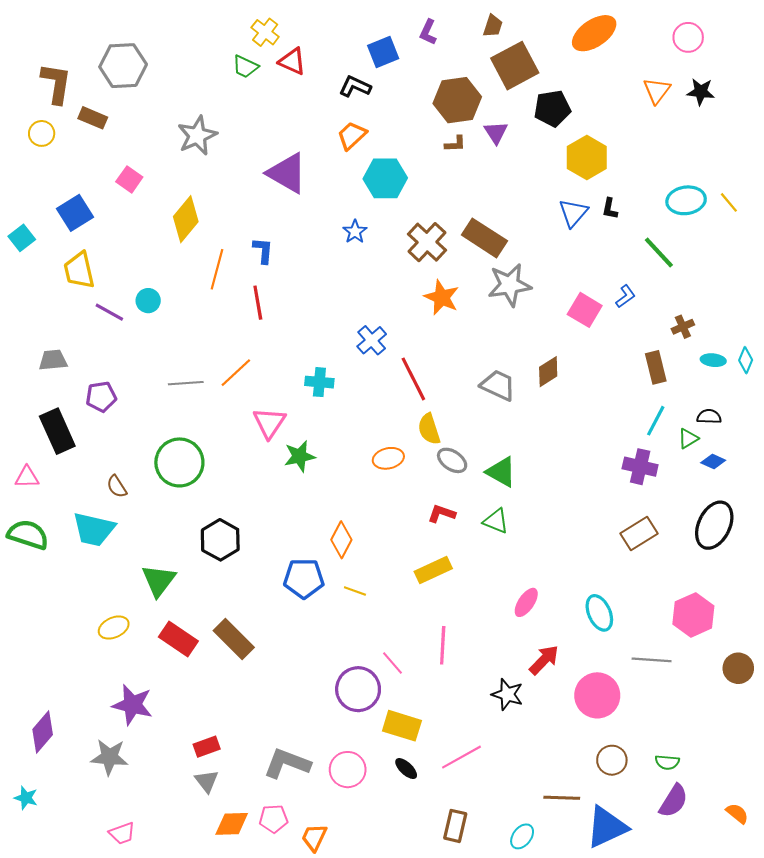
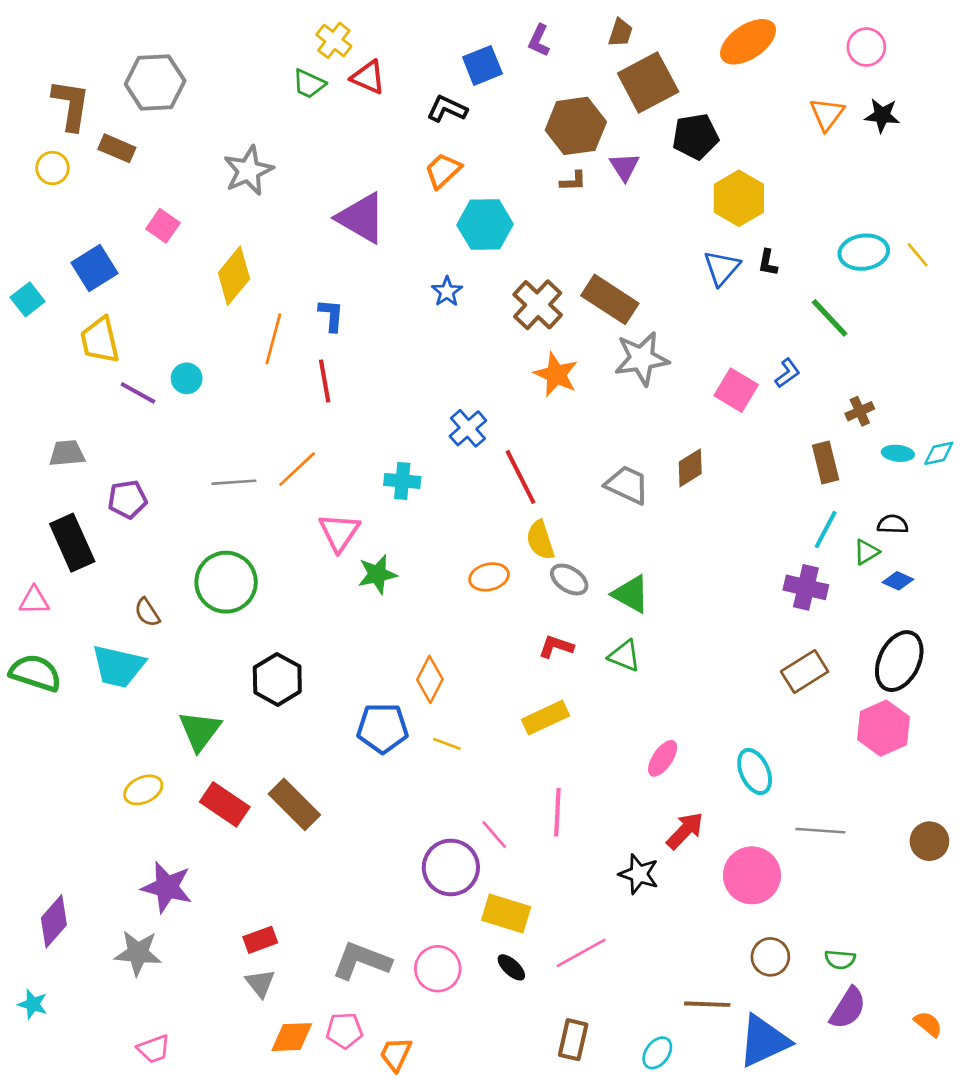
cyan diamond: (746, 360) -> (939, 453), turned 55
pink hexagon: (693, 615) -> (883, 728), moved

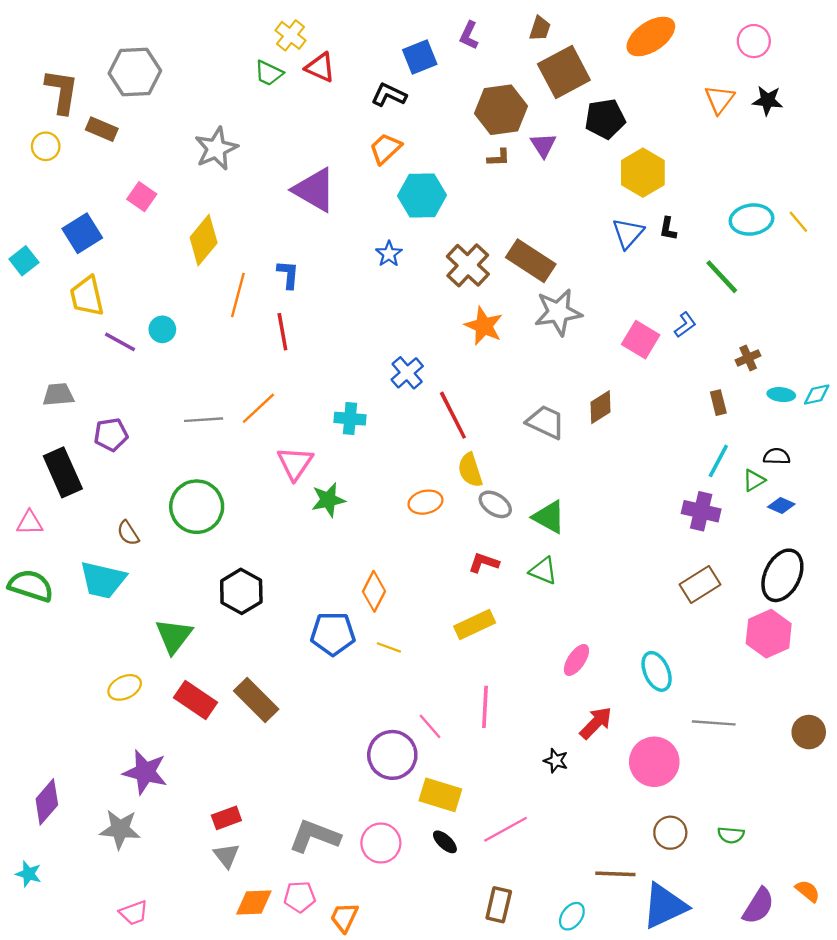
brown rectangle: (826, 463) -> (718, 403), size x0.7
black star: (639, 874) -> (556, 761), size x0.7
purple semicircle: (848, 1008) -> (758, 906), moved

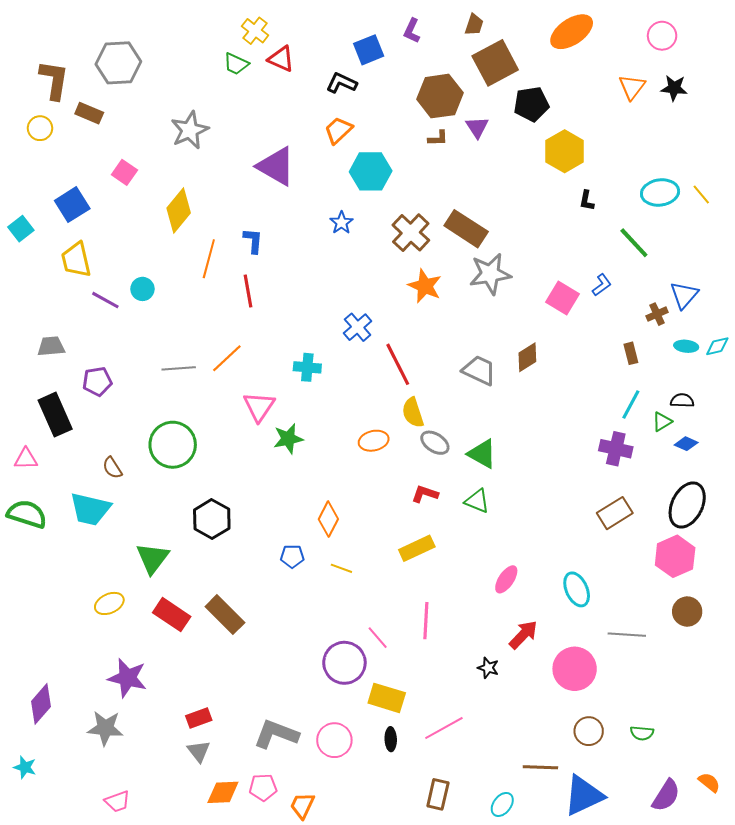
blue triangle: (628, 233) -> (684, 295), moved
blue pentagon: (333, 634) -> (292, 556), size x0.6
brown circle: (809, 732) -> (687, 612), moved
black ellipse: (445, 842) -> (391, 739), turned 45

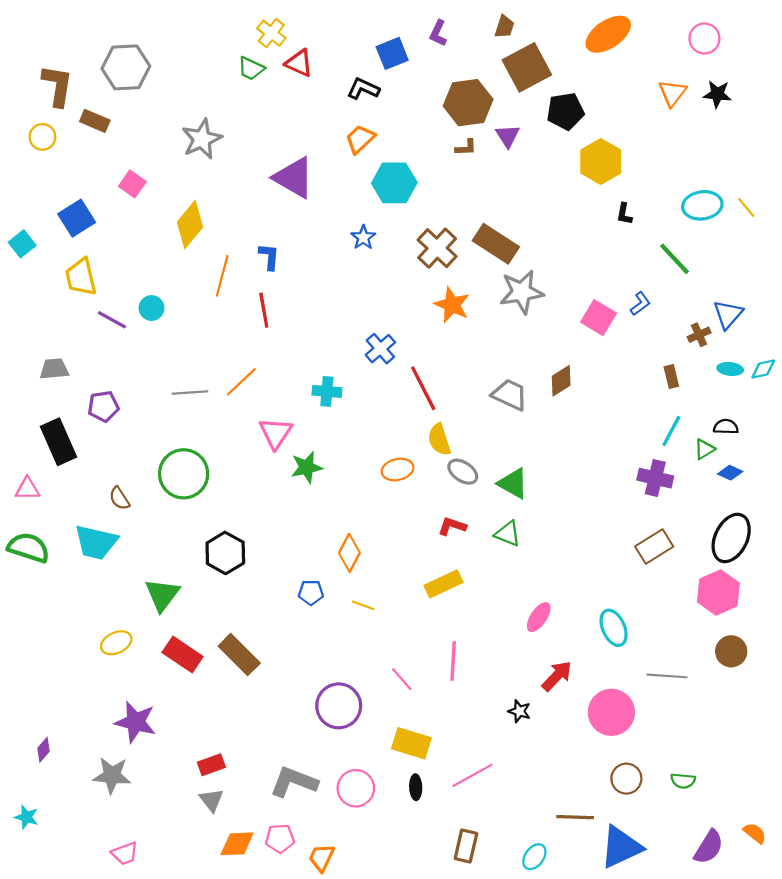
purple circle: (344, 663) -> (339, 706), moved
purple diamond: (41, 704) -> (44, 750), size x0.6

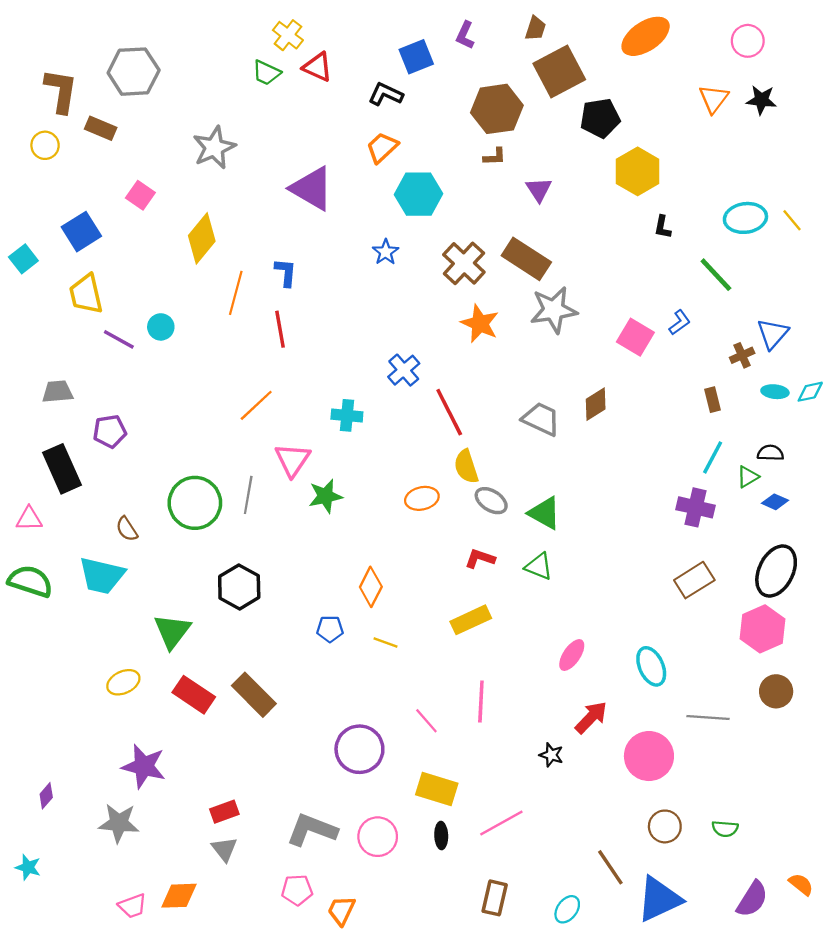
purple triangle: (508, 136) -> (539, 190), moved
gray line: (190, 393) -> (248, 495), moved, turned -76
brown line: (575, 817) -> (610, 867), turned 54
orange diamond: (237, 844) -> (179, 896), moved

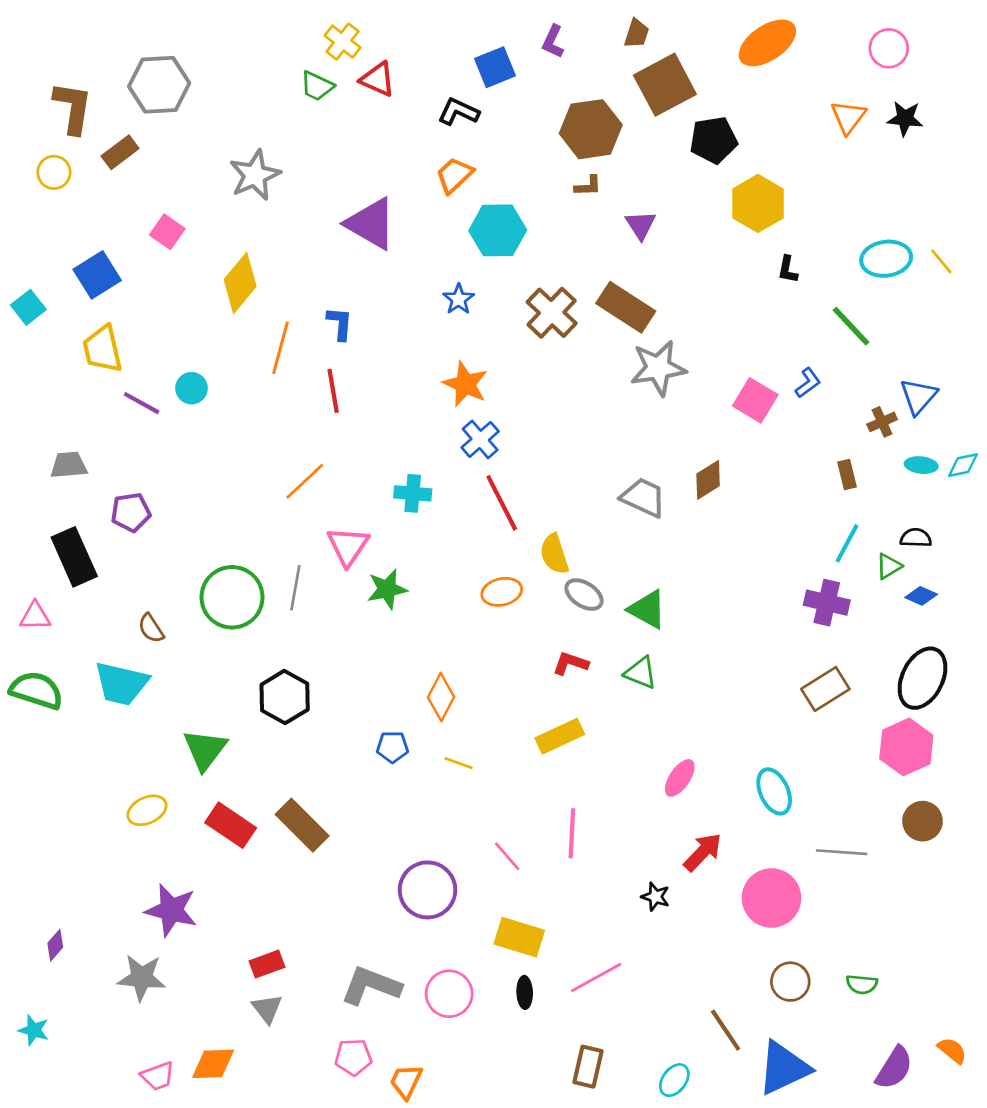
brown rectangle: (101, 128) -> (120, 152), turned -60
orange star: (480, 324) -> (465, 384), moved
red line: (449, 412) -> (502, 503), moved

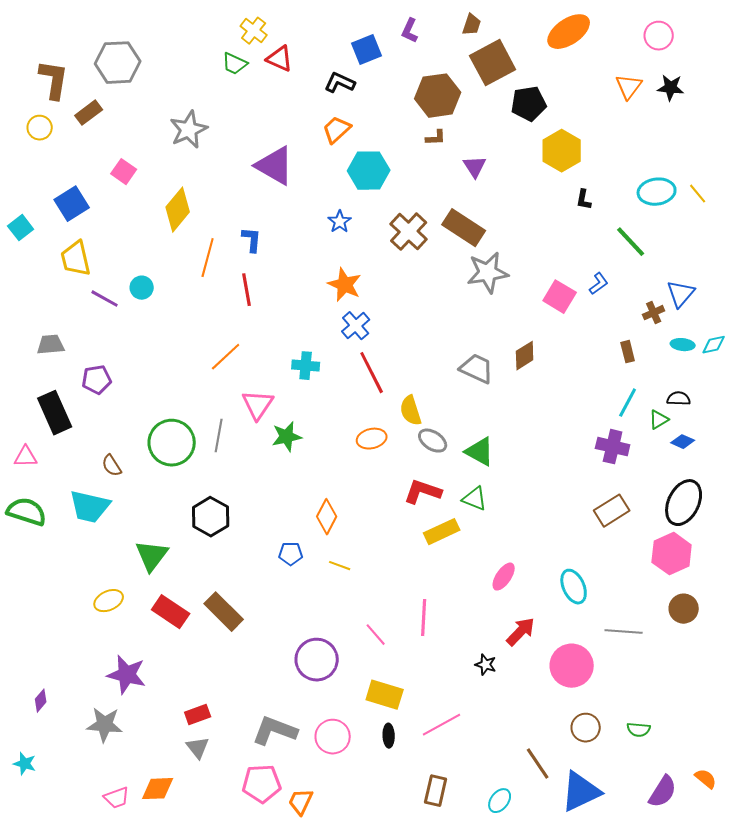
red L-shape: (570, 663) -> (423, 492), size x1.4
yellow rectangle: (560, 736) -> (442, 532), moved
pink pentagon: (353, 1057) -> (262, 784), size x1.4

